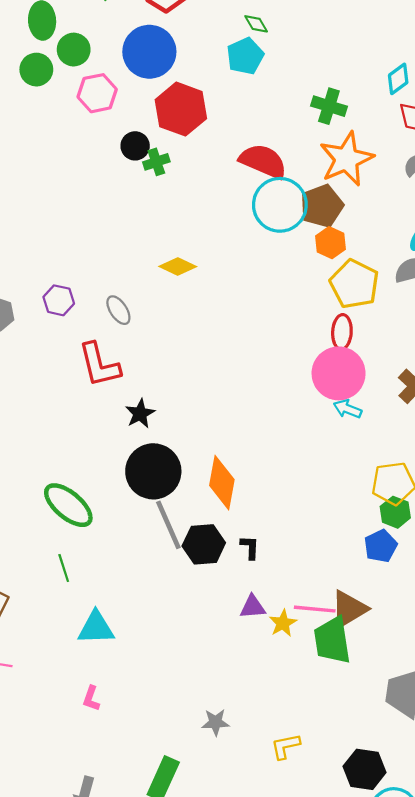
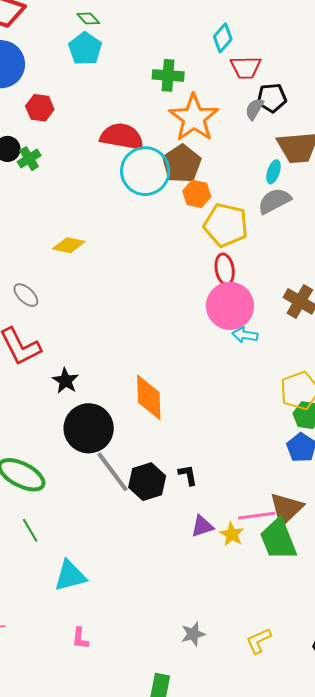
red hexagon: (181, 109) -> (40, 108), size x0.6
orange diamond: (222, 483) -> (149, 397), moved

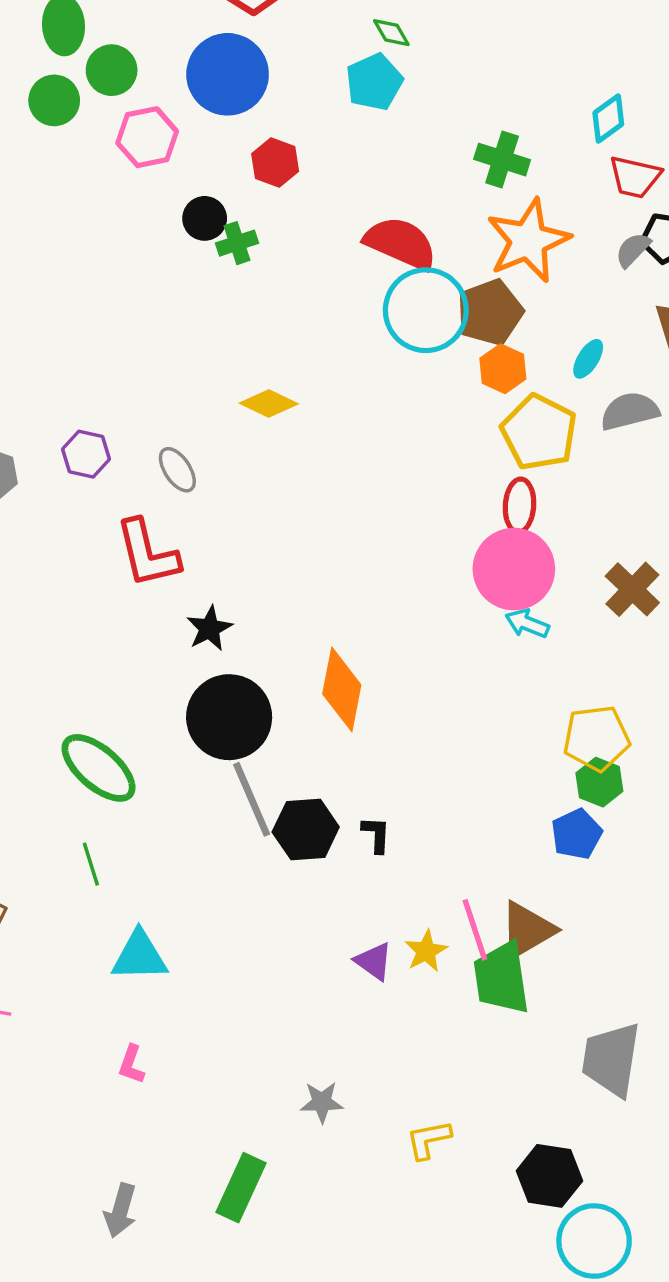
cyan ellipse: (273, 172) -> (588, 359), moved
pink line: (257, 516) -> (475, 930), turned 66
purple triangle: (202, 526) -> (374, 961), moved, turned 40

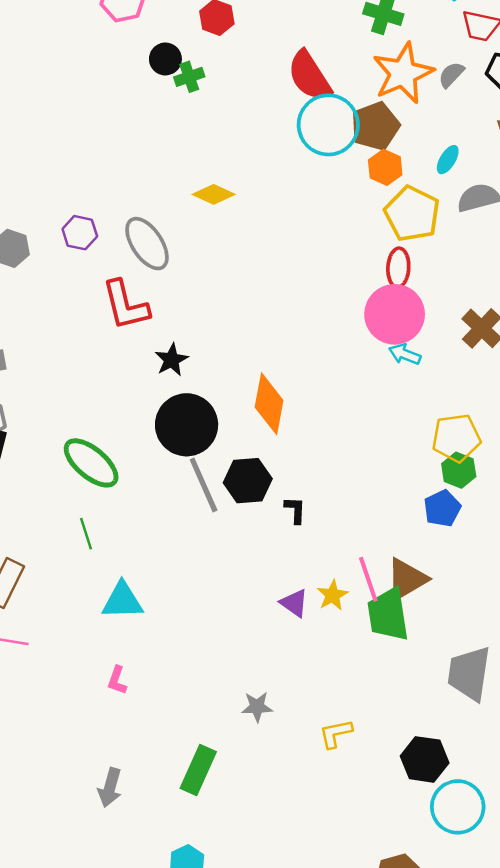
red semicircle: (401, 243) -> (309, 76), turned -146
gray semicircle: (633, 250) -> (451, 75), moved
gray ellipse: (177, 470) -> (147, 244), size x1.6
black hexagon: (306, 829) -> (248, 481), moved

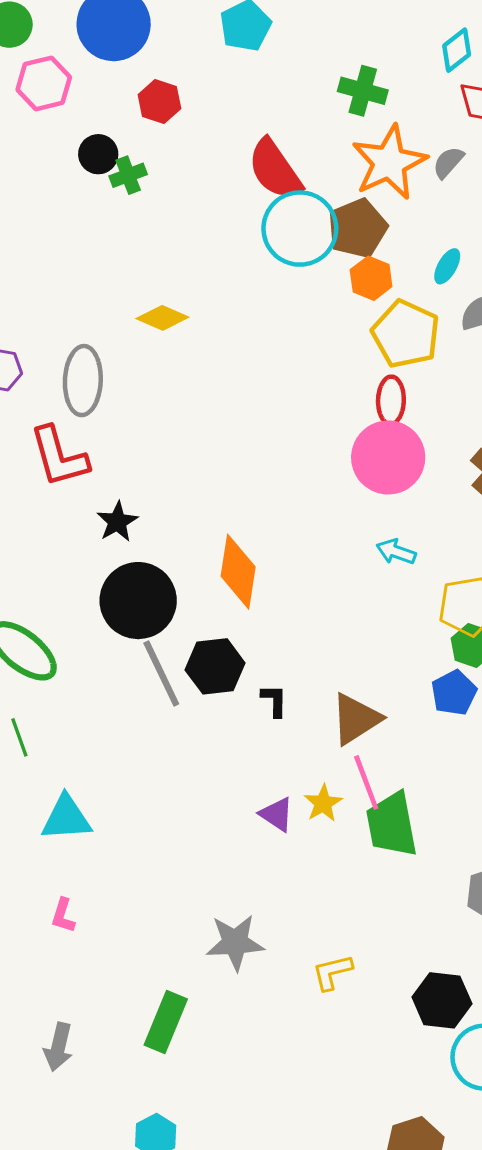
gray ellipse: (147, 244) -> (83, 381), turned 38
cyan arrow: (405, 354) -> (396, 552), moved
brown triangle: (407, 579) -> (356, 719), moved
gray star: (257, 707) -> (235, 942), size x1.5

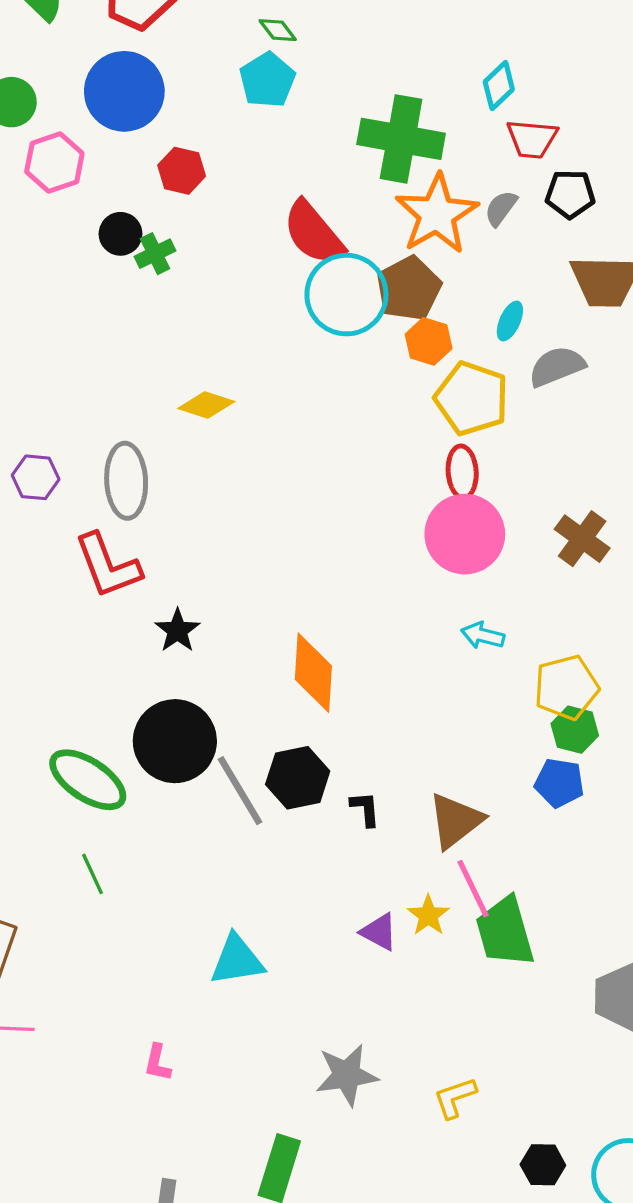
green cross: (363, 91) -> (401, 139), size x1.6
black circle: (138, 601) -> (175, 741), moved
blue pentagon: (454, 693) -> (559, 783), turned -30
cyan triangle: (66, 818) -> (237, 960), moved
black hexagon: (442, 1000) -> (543, 1165), moved, size x0.7

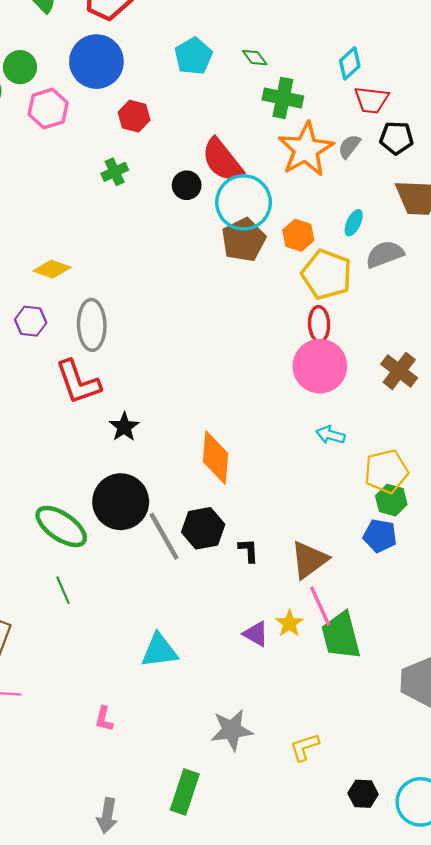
green diamond: (278, 30) -> (255, 58), moved
green cross: (401, 139) -> (283, 98), size x0.7
black circle: (121, 234) -> (187, 185), moved
brown pentagon: (409, 289) -> (244, 240), moved
yellow diamond: (206, 405) -> (52, 269), moved

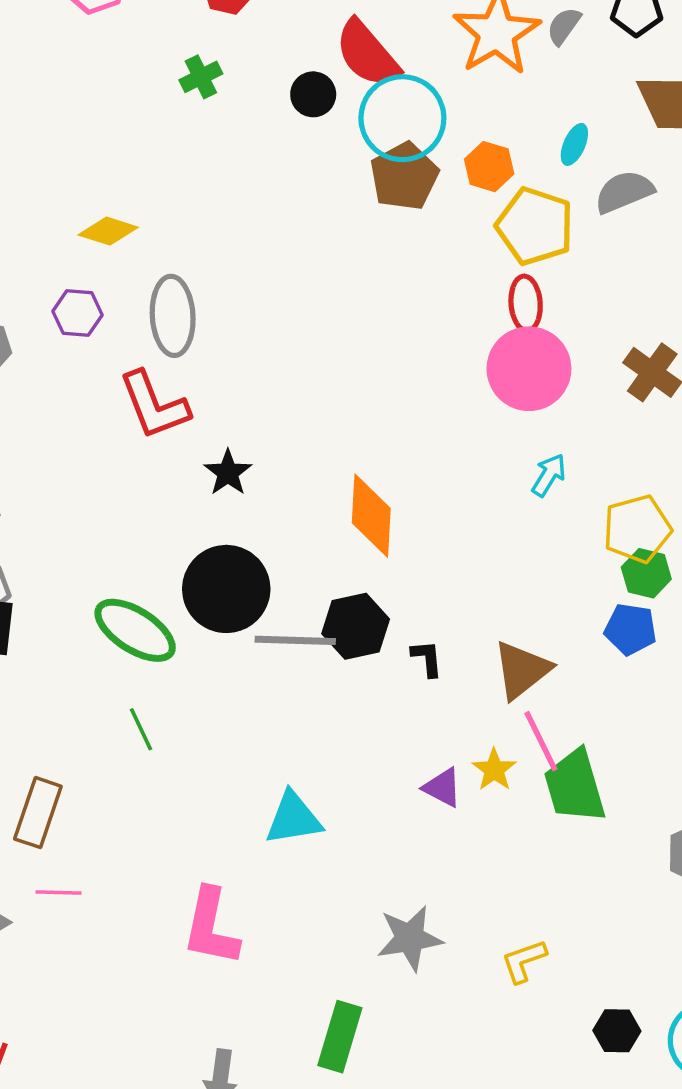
cyan arrow: (330, 435) -> (549, 475), turned 108
gray line: (164, 536) -> (295, 640), turned -57
pink L-shape: (104, 719) -> (211, 927), size x2.0

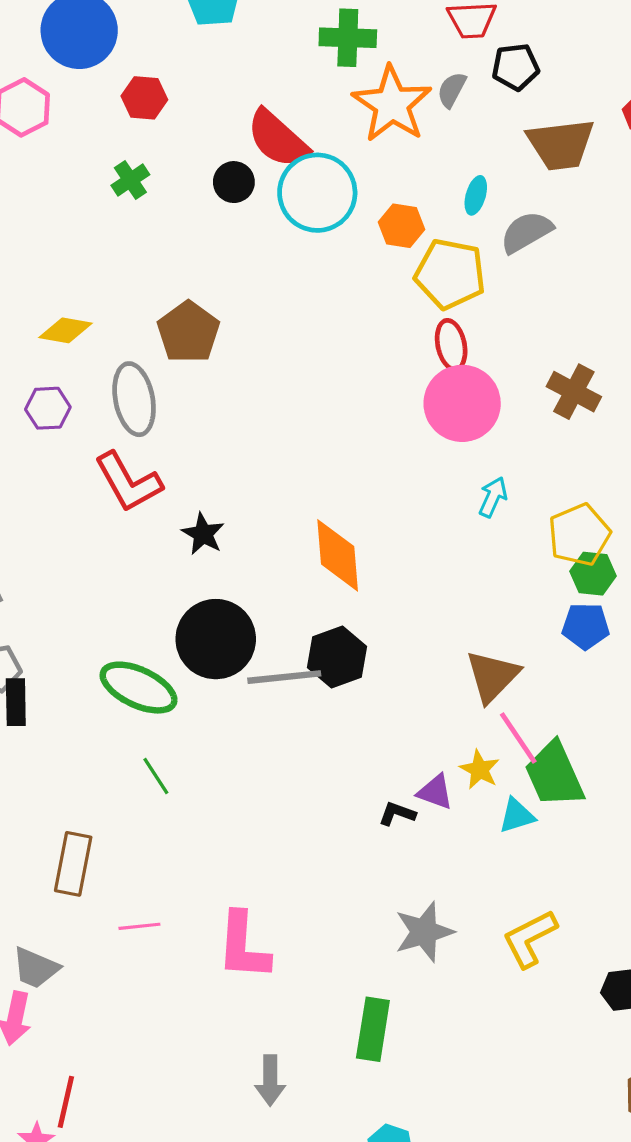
brown pentagon: (404, 176) -> (188, 332), moved
black L-shape: (427, 658) -> (397, 814), moved, turned -57
cyan triangle: (293, 818) -> (517, 816), moved, size x0.7
pink line: (59, 893) -> (139, 926), moved
yellow L-shape: (524, 961) -> (530, 939), size x1.4

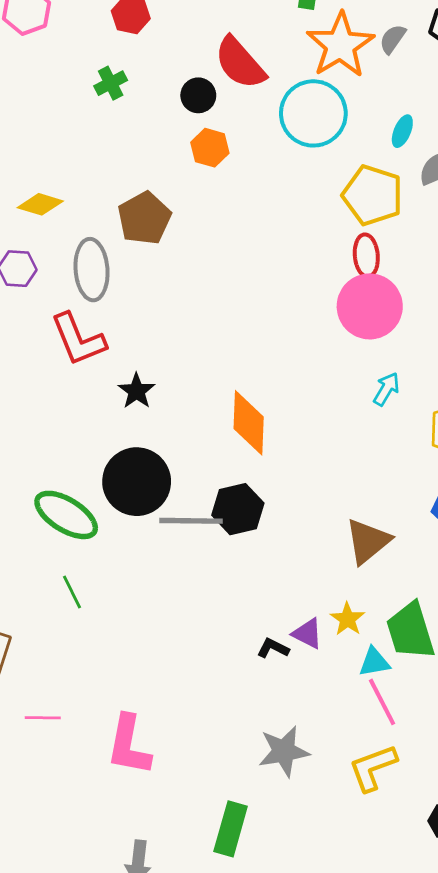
cyan circle: (317, 193) -> (313, 113), moved
orange hexagon: (401, 226) -> (210, 148), moved
pink line: (518, 738) -> (382, 702), moved

